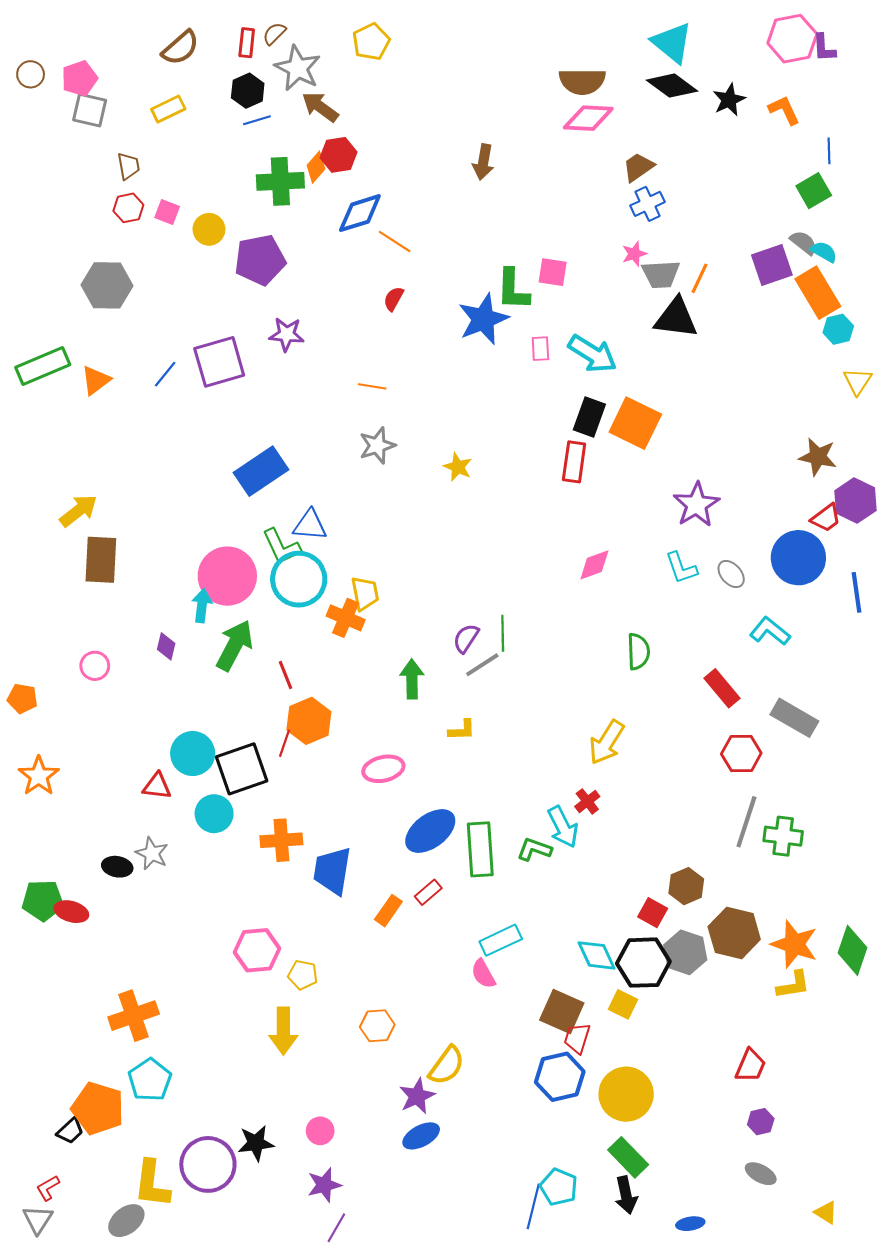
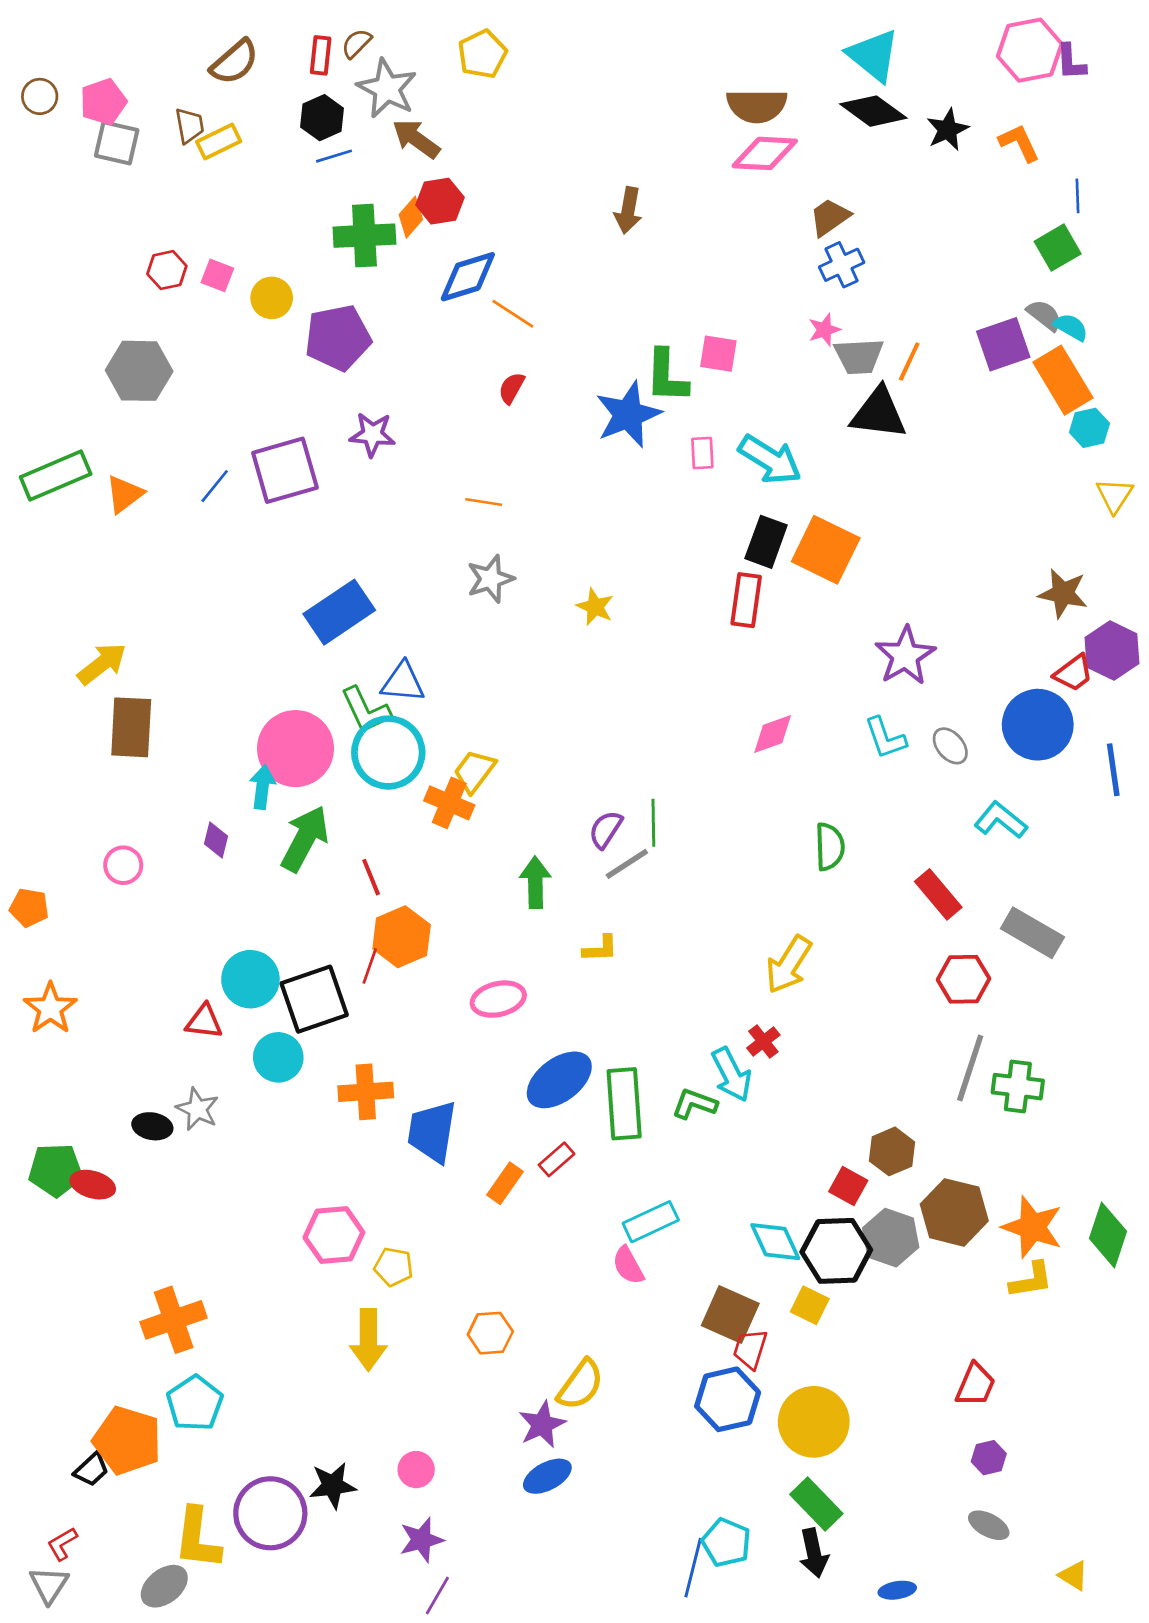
brown trapezoid: (128, 166) -> (189, 126), moved
yellow trapezoid: (365, 593) -> (474, 771), turned -132

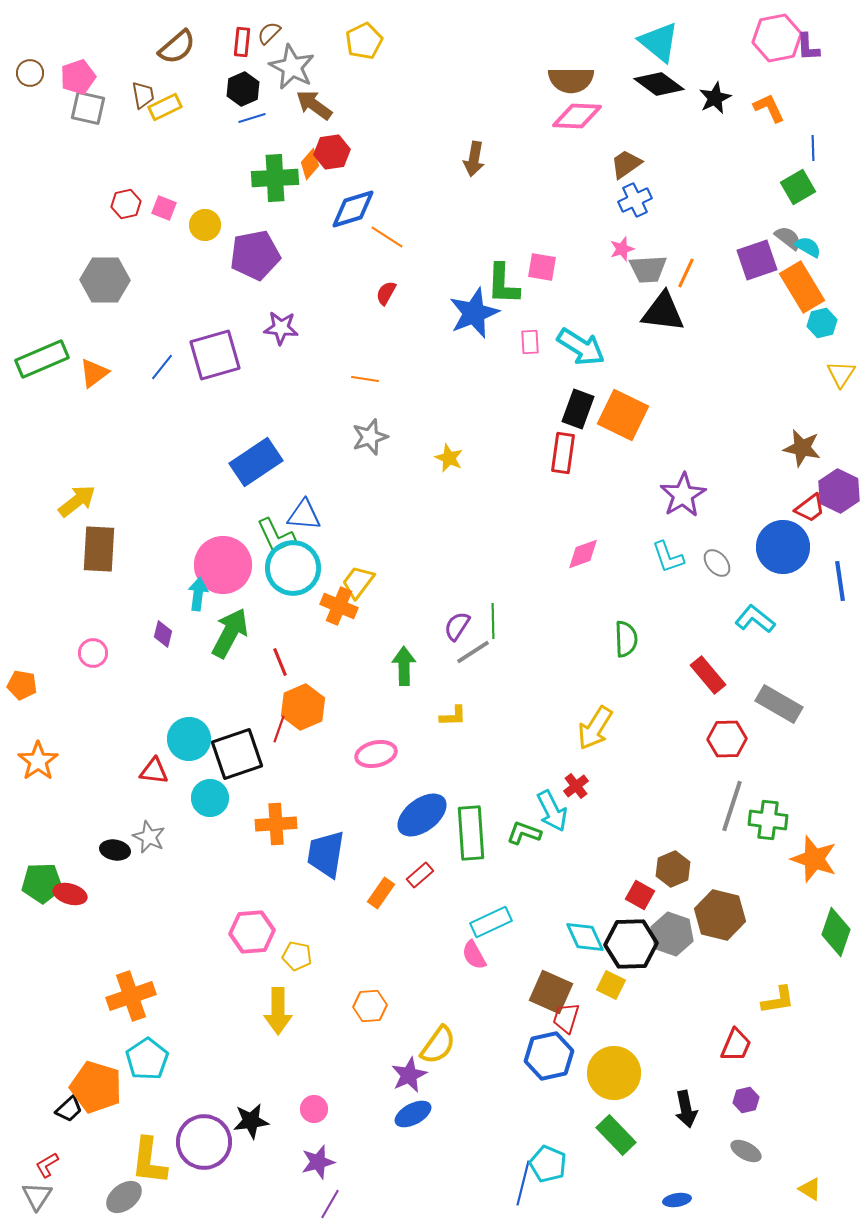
orange star: (1032, 1227) -> (814, 859), moved
yellow L-shape: (1031, 1280) -> (778, 1000), moved
black arrow: (814, 1553) -> (686, 1109), moved

